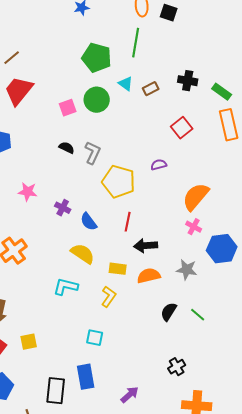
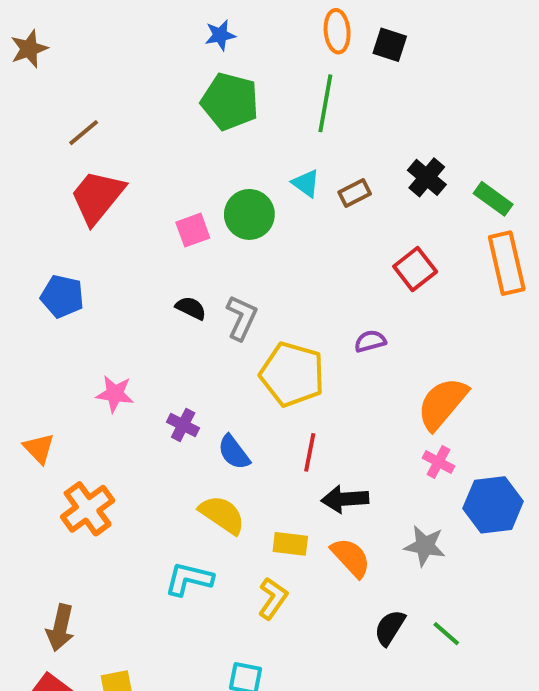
green pentagon: (97, 58) -> (230, 101), moved
black cross: (188, 81) -> (427, 177), turned 30
orange semicircle: (149, 276) -> (351, 558), turned 60

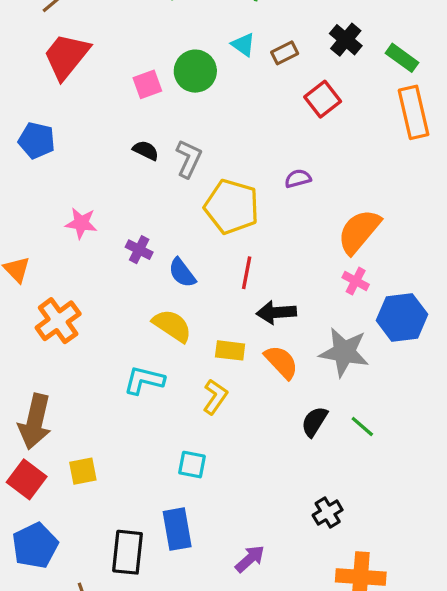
red square: (415, 269) -> (323, 99), moved
gray star: (425, 546) -> (344, 352), size x1.4
brown arrow: (60, 628) -> (35, 422), size x1.4

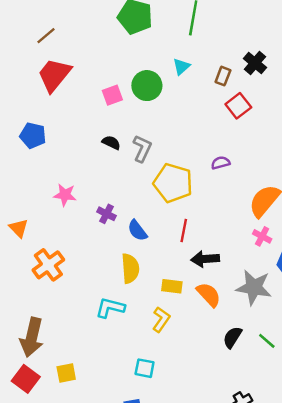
cyan triangle: (243, 45) -> (181, 67), turned 42
brown rectangle: (285, 53) -> (223, 76), moved, turned -42
yellow semicircle: (172, 326) -> (130, 268), turned 52

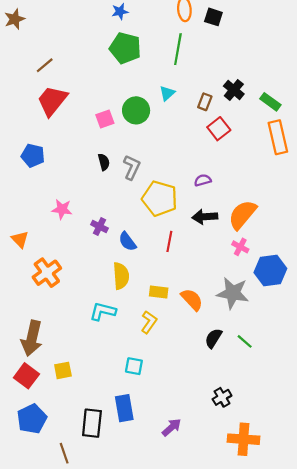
black semicircle: (111, 143) -> (104, 162), turned 49
black arrow: (205, 259) -> (205, 217), moved

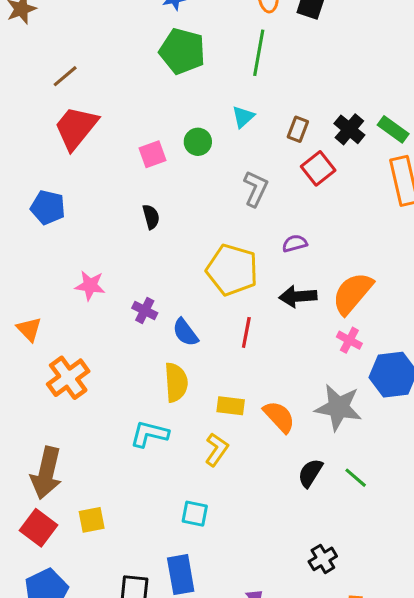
black cross: (234, 90) -> (349, 129), moved
green circle: (136, 110) -> (198, 142), size x0.7
gray L-shape: (132, 167) -> (256, 189), moved

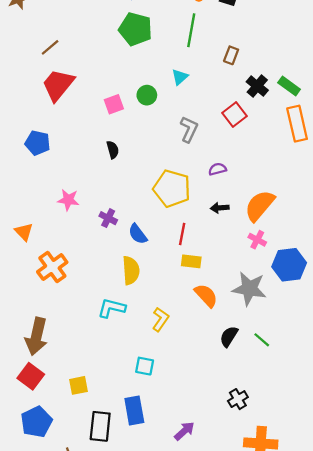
brown rectangle: (298, 129) -> (231, 55), moved
black arrow: (298, 296) -> (220, 208), size x0.7
yellow rectangle: (231, 406) -> (191, 261), moved
yellow square: (92, 520) -> (79, 385), moved

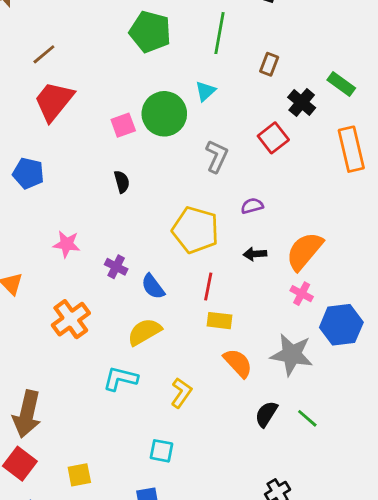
green rectangle: (289, 86) -> (341, 84), moved
green circle: (147, 95) -> (164, 114), size x1.8
orange cross: (52, 267) -> (71, 319), moved
yellow semicircle: (131, 270) -> (144, 332), turned -116

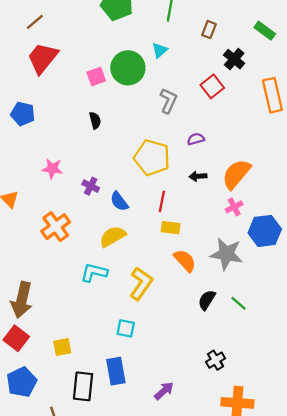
green rectangle: (341, 84) -> (265, 31), moved
pink cross: (302, 294) -> (234, 207), turned 35
yellow L-shape: (181, 393) -> (141, 284), size x1.4

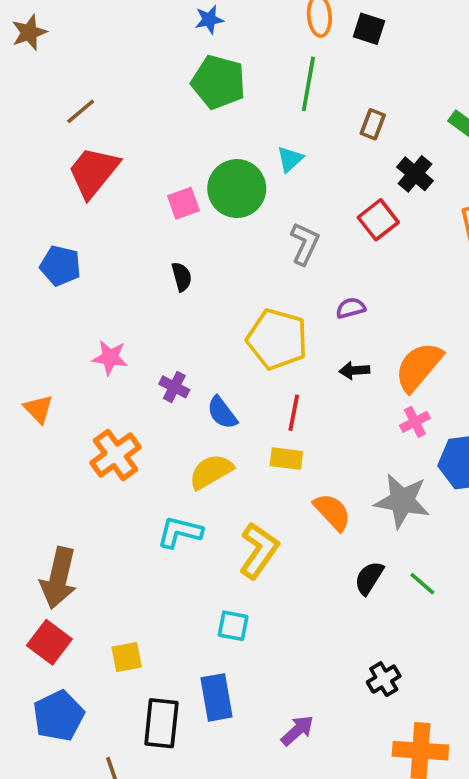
yellow rectangle: (171, 228) -> (286, 459), moved

